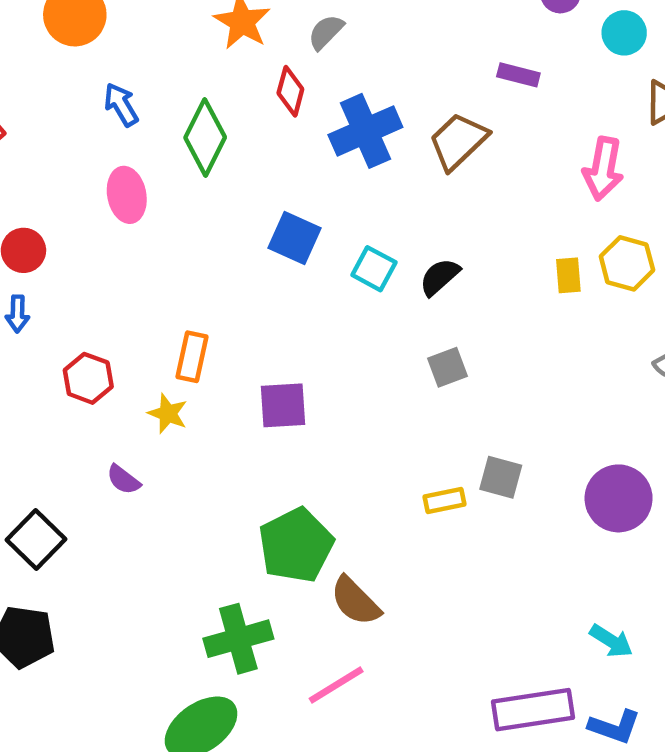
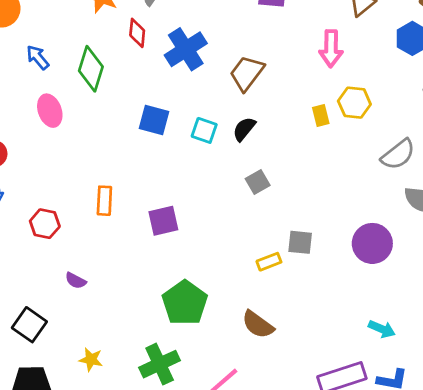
brown trapezoid: (458, 141) -> (247, 73), moved
yellow star: (168, 414) -> (91, 360), moved
brown semicircle: (355, 601) -> (258, 325), moved

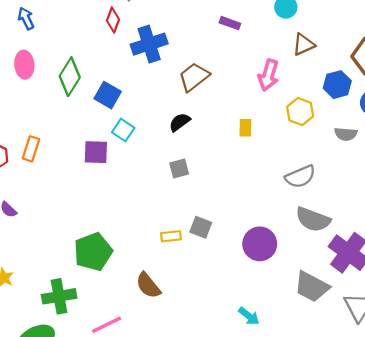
green diamond: (91, 69) -> (70, 77), moved
yellow hexagon: (354, 103) -> (300, 112), moved
cyan square: (204, 130) -> (123, 130), moved
orange rectangle: (104, 201) -> (31, 149), moved
purple square: (163, 221) -> (96, 152), moved

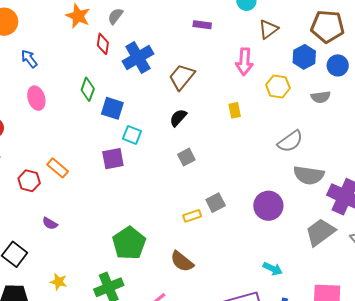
green diamond: (70, 77) -> (88, 89), moved, size x0.7
orange rectangle: (31, 149) -> (58, 168), turned -55
gray square: (201, 227) -> (216, 203), turned -36
gray trapezoid: (312, 287) -> (320, 232), turned 128

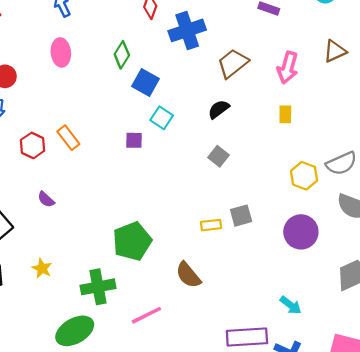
brown triangle: (268, 29) -> (335, 51), moved
pink arrow: (244, 62) -> (288, 68), moved
yellow hexagon: (278, 86) -> (304, 176), moved
gray square: (186, 157) -> (219, 156), turned -36
purple square: (113, 159) -> (134, 140), size x0.7

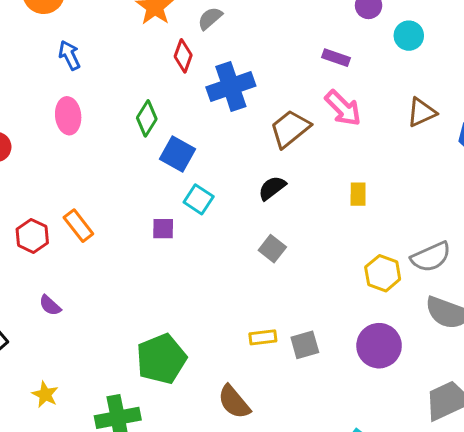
pink arrow: (288, 68) -> (343, 108), moved, turned -60
gray square: (241, 216) -> (305, 345), moved

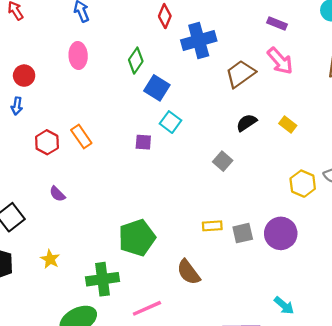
black semicircle: (272, 188) -> (247, 123), moved
yellow rectangle: (358, 194) -> (288, 125), turned -56
purple circle: (379, 346) -> (281, 233), moved

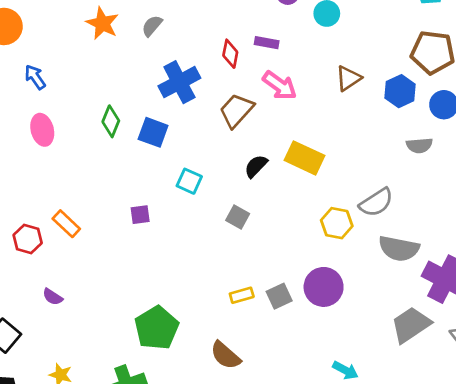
red diamond: (165, 16) -> (230, 54), moved
blue square: (157, 88) -> (153, 132), moved
cyan square: (170, 122) -> (189, 181), moved
yellow rectangle: (288, 125) -> (305, 158), size x1.8

